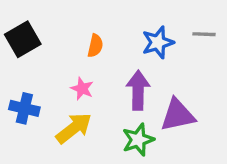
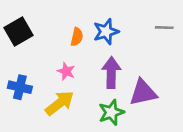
blue star: (158, 42) -> (106, 32), moved

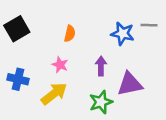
blue star: (106, 32) -> (123, 34), moved, turned 30
purple arrow: (111, 73) -> (101, 66), size x0.7

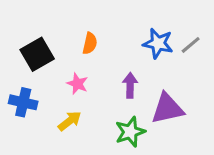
gray line: (149, 25) -> (191, 45), moved, turned -42
black square: (17, 29) -> (37, 54), moved
yellow arrow: (54, 94) -> (70, 121), size x0.7

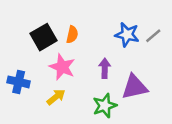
black square: (37, 54) -> (44, 37), moved
pink star: (77, 84) -> (62, 67), size x1.5

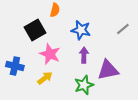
orange semicircle: (72, 35) -> (55, 10), moved
blue star: (127, 35) -> (81, 30), moved

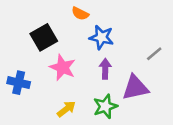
orange semicircle: (55, 10) -> (80, 14), moved, turned 104
gray line: (123, 29) -> (154, 54), moved
yellow arrow: (45, 78) -> (66, 109), moved

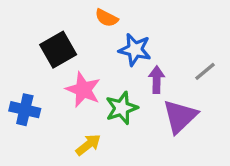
purple arrow: (105, 69) -> (157, 80), moved
purple triangle: (135, 88) -> (180, 116), turned -32
green star: (105, 106) -> (122, 108), moved

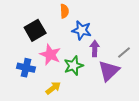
orange semicircle: (107, 18) -> (64, 11), turned -120
gray line: (205, 71) -> (124, 53), moved
blue cross: (25, 110) -> (26, 68), moved

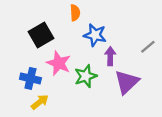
gray line: (124, 53) -> (148, 47), moved
yellow arrow: (53, 88) -> (40, 102), moved

